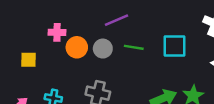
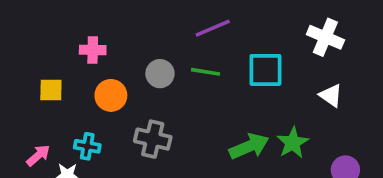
purple line: (116, 20) -> (213, 28), moved
orange circle: (77, 47) -> (111, 95), moved

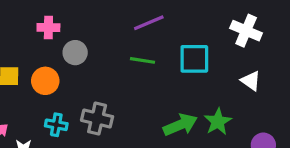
pink cross: (93, 50) -> (48, 28), moved
gray circle: (160, 74) -> (75, 53), moved
orange circle: (111, 95) -> (45, 81), moved
cyan cross: (87, 146) -> (56, 125), moved

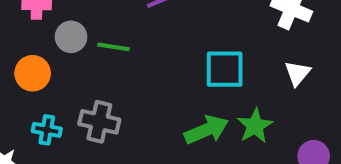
cyan square: (194, 59) -> (225, 69), moved
green line: (143, 60) -> (113, 47), moved
white triangle: (251, 81) -> (297, 73), turned 35

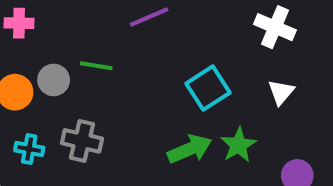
gray circle: (71, 37) -> (54, 80), moved
cyan square: (225, 69) -> (208, 88), turned -33

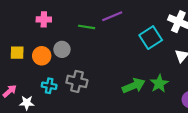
green line: (96, 66) -> (87, 27), moved
cyan square: (208, 88) -> (151, 38), moved

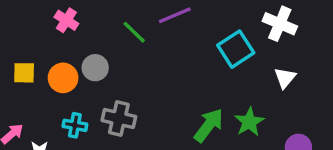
pink cross: (44, 19) -> (66, 20), turned 32
green line: (87, 27) -> (134, 32), turned 35
green arrow: (134, 86) -> (209, 125), turned -30

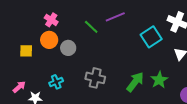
orange circle: (63, 78) -> (49, 40), moved
gray cross: (119, 119) -> (95, 78), moved
cyan cross: (75, 125) -> (56, 82), turned -32

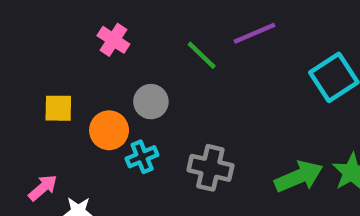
orange circle: (49, 40) -> (109, 130), moved
cyan cross: (56, 82) -> (142, 157), moved
green arrow: (135, 82) -> (299, 177), turned 30

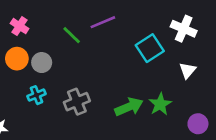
orange circle: (109, 130) -> (17, 59), moved
gray cross: (210, 168) -> (77, 102), turned -35

